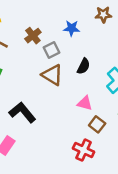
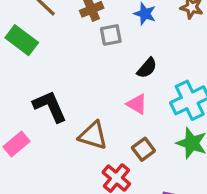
brown triangle: (52, 75) -> (93, 135), moved, turned -30
pink triangle: (85, 103) -> (137, 104), moved

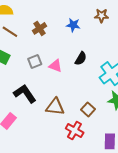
gray square: (111, 35) -> (35, 61), moved
pink triangle: (137, 104) -> (55, 66), moved

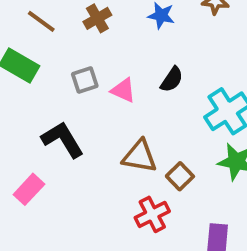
brown triangle: (55, 107) -> (140, 156), moved
red cross: (75, 130) -> (152, 214), turned 30

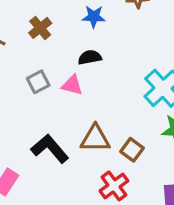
black semicircle: (172, 79) -> (90, 57), moved, turned -125
black L-shape: (63, 140) -> (50, 149), moved

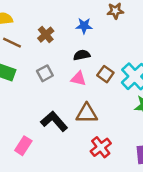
pink triangle: (72, 85) -> (78, 79), moved
brown square: (132, 150) -> (105, 74), moved

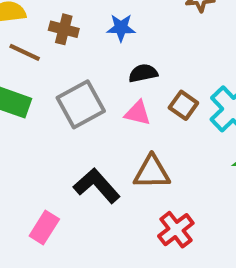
blue star: (84, 26) -> (121, 28), moved
brown cross: (46, 35) -> (64, 29), moved, turned -35
gray square: (45, 73) -> (81, 104), size x1.6

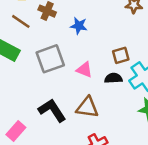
blue star: (121, 28) -> (79, 26), moved
black semicircle: (143, 73) -> (113, 78), moved
brown square: (183, 105) -> (121, 55), moved, turned 30

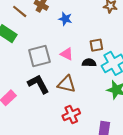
gray square: (50, 59) -> (39, 56), moved

